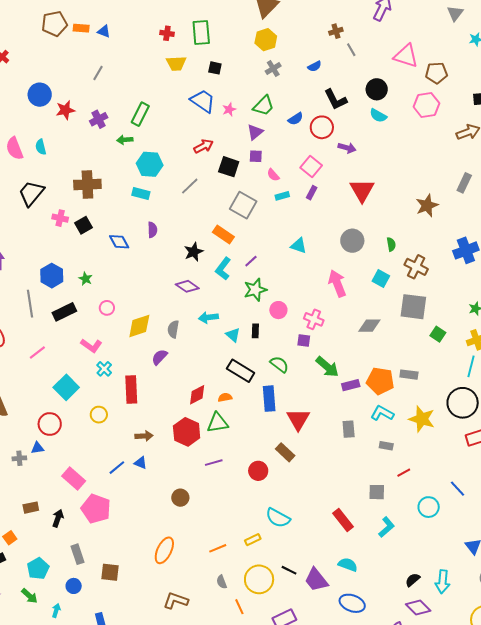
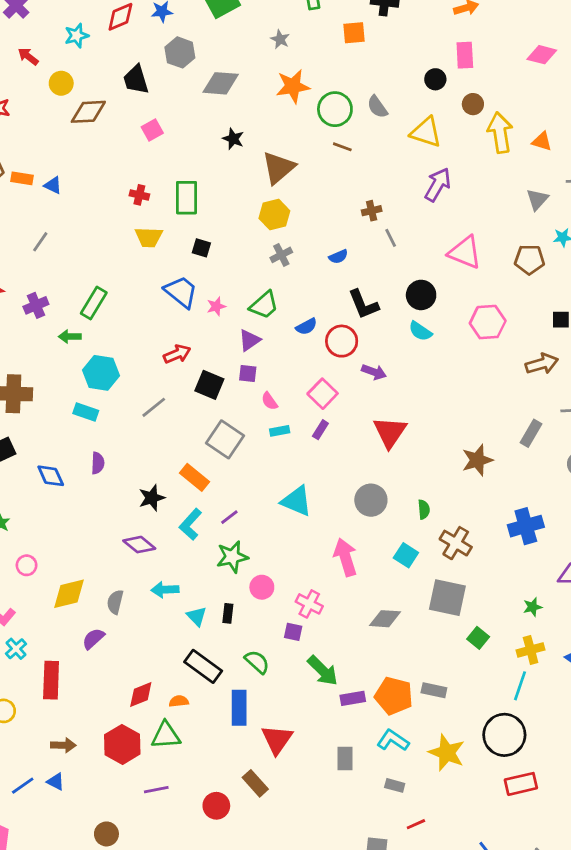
brown pentagon: (436, 73) -> (529, 260), moved
cyan triangle: (299, 246) -> (297, 501), size x1.4

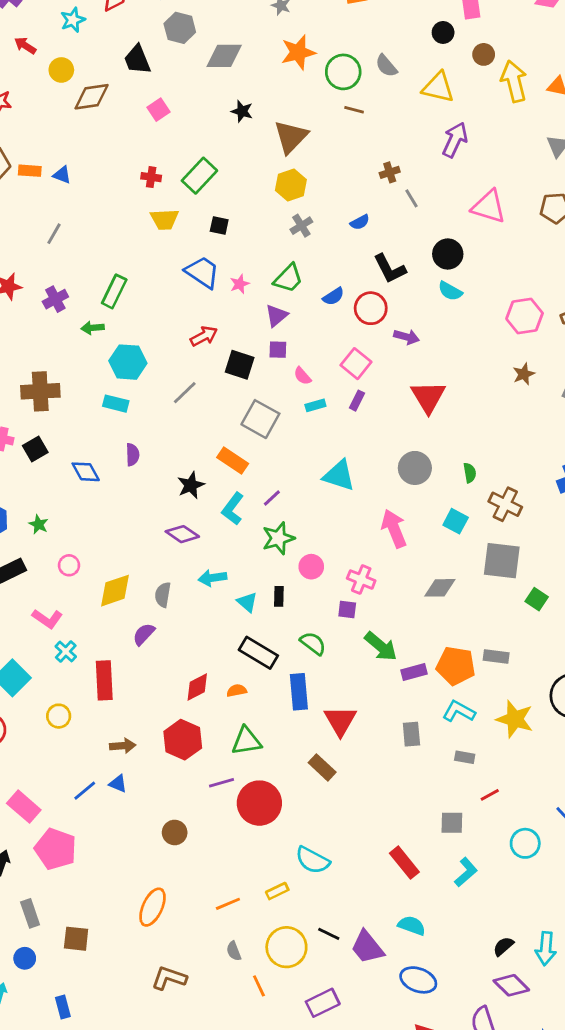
green rectangle: (186, 198) -> (199, 176), turned 48
pink hexagon: (488, 322) -> (525, 316), moved
brown star: (477, 460) -> (524, 374), moved, size x0.7
green triangle: (166, 735) -> (246, 741), moved
red circle: (216, 806) -> (259, 803), moved, size x1.6

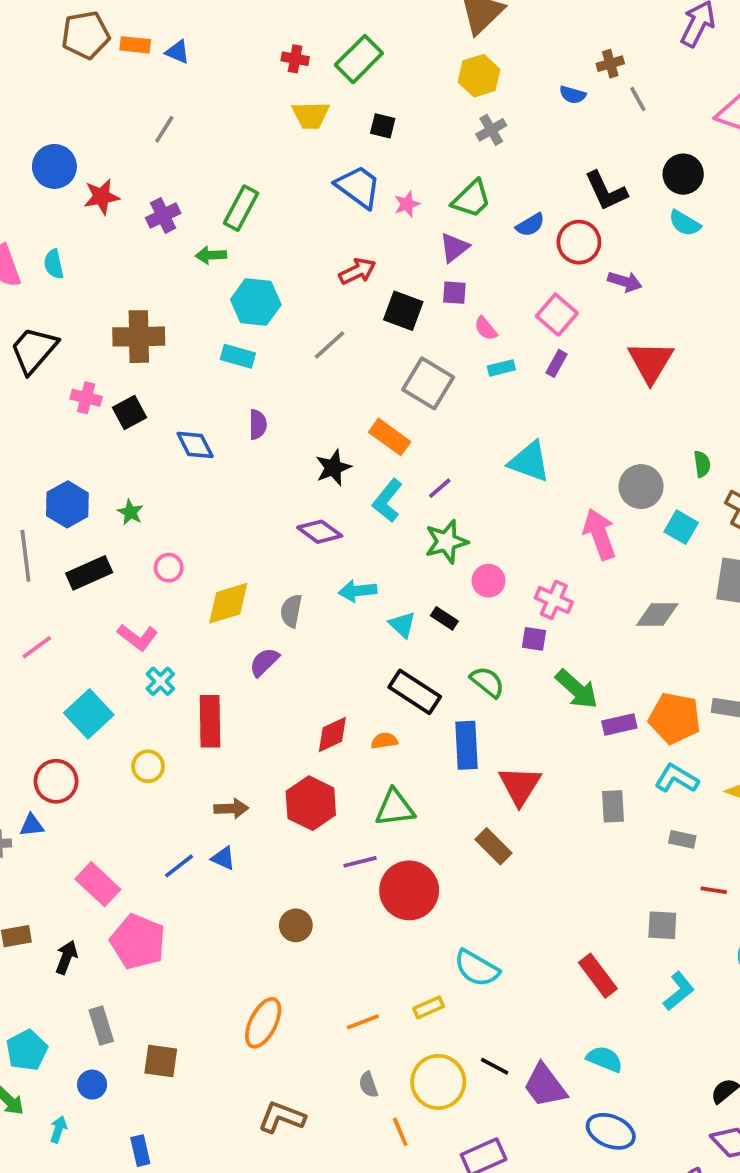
blue semicircle: (360, 222) -> (573, 95), moved, turned 42
gray circle: (415, 468) -> (641, 487), moved
black rectangle: (279, 596) -> (444, 618), turned -60
red line: (490, 795) -> (714, 890), turned 36

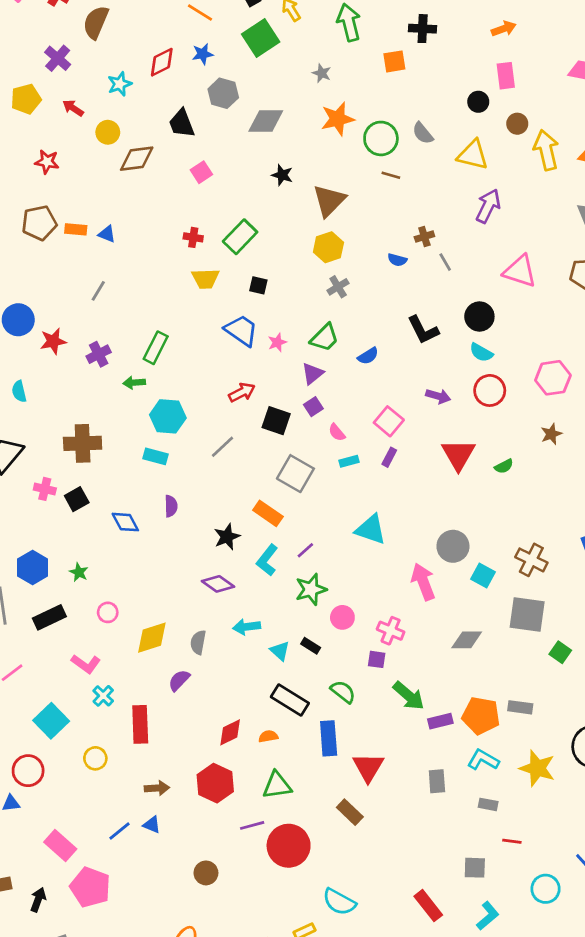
red circle: (579, 242) -> (490, 390), moved
purple square: (454, 293) -> (313, 407), turned -36
green semicircle: (702, 464) -> (504, 466), moved, turned 72

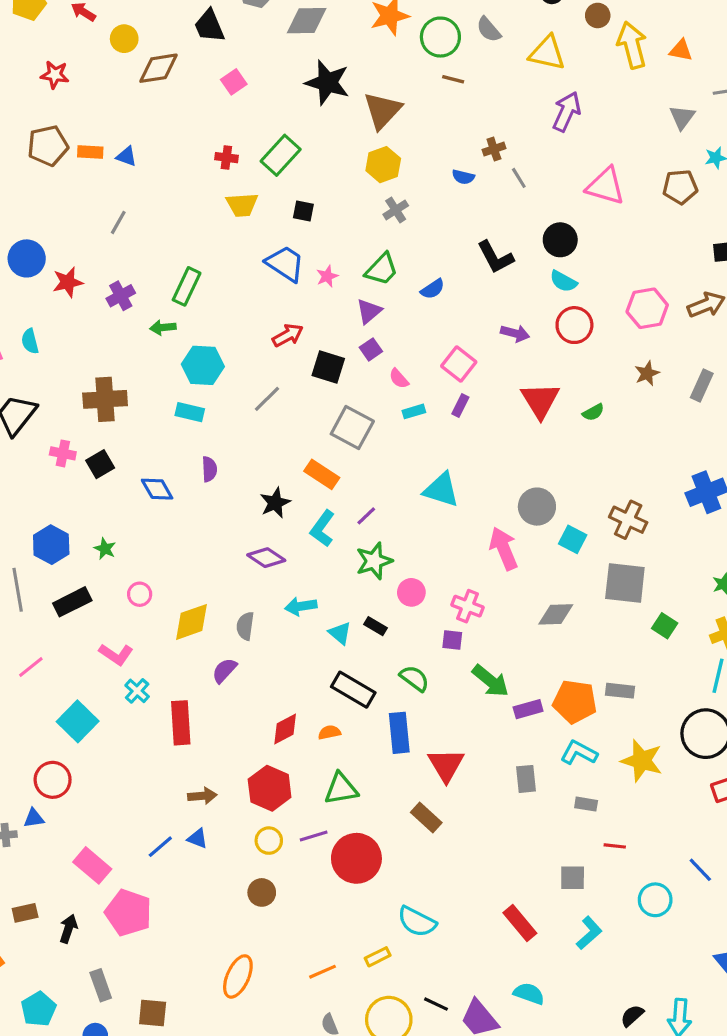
black star: (282, 175) -> (327, 83), size x1.8
yellow circle: (95, 758) -> (269, 841), moved

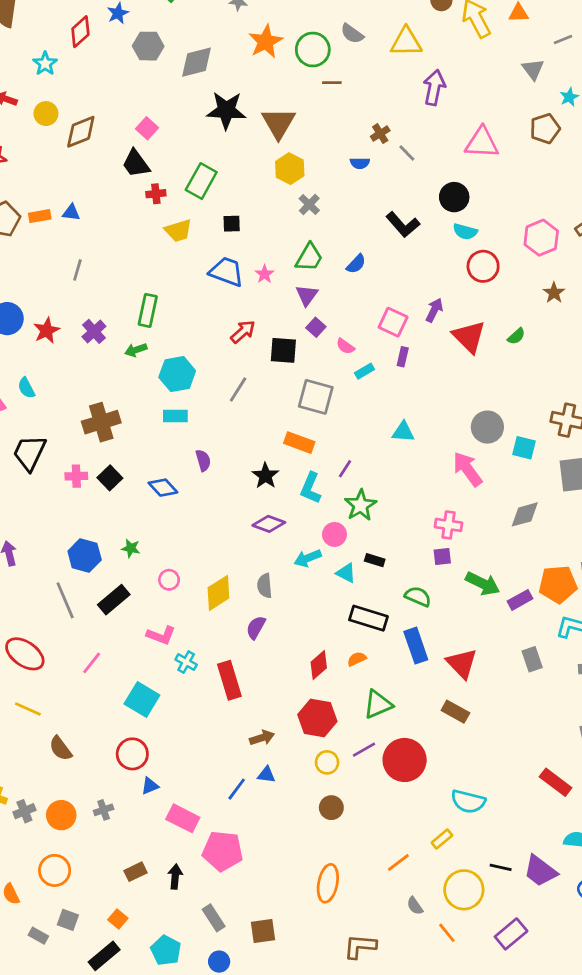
black trapezoid: (209, 26) -> (136, 163), moved
purple arrow: (515, 333) -> (434, 310), moved, turned -65
cyan triangle: (441, 490) -> (403, 432), size x0.7
pink circle: (411, 592) -> (334, 534), moved
blue triangle: (34, 818) -> (150, 786), moved

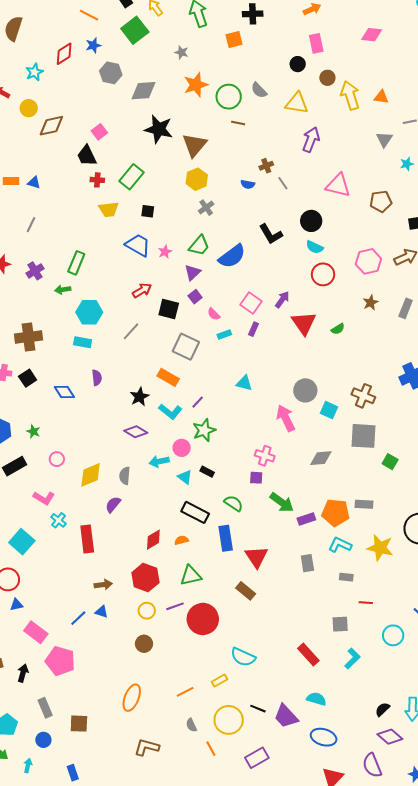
brown pentagon: (545, 129) -> (381, 201), moved
blue semicircle: (356, 264) -> (232, 256), size x1.8
cyan L-shape: (311, 488) -> (170, 411), turned -85

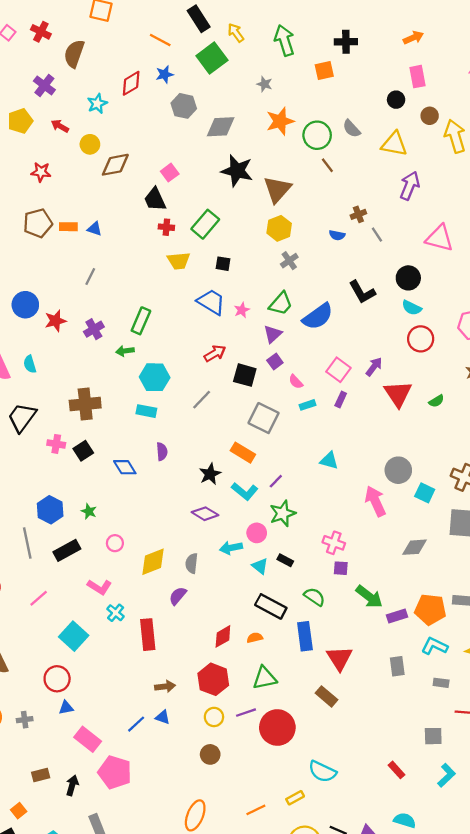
brown line: (238, 123) -> (327, 165), turned 40
pink cross: (265, 456) -> (334, 543), moved
red rectangle: (308, 655) -> (396, 770), size x0.7

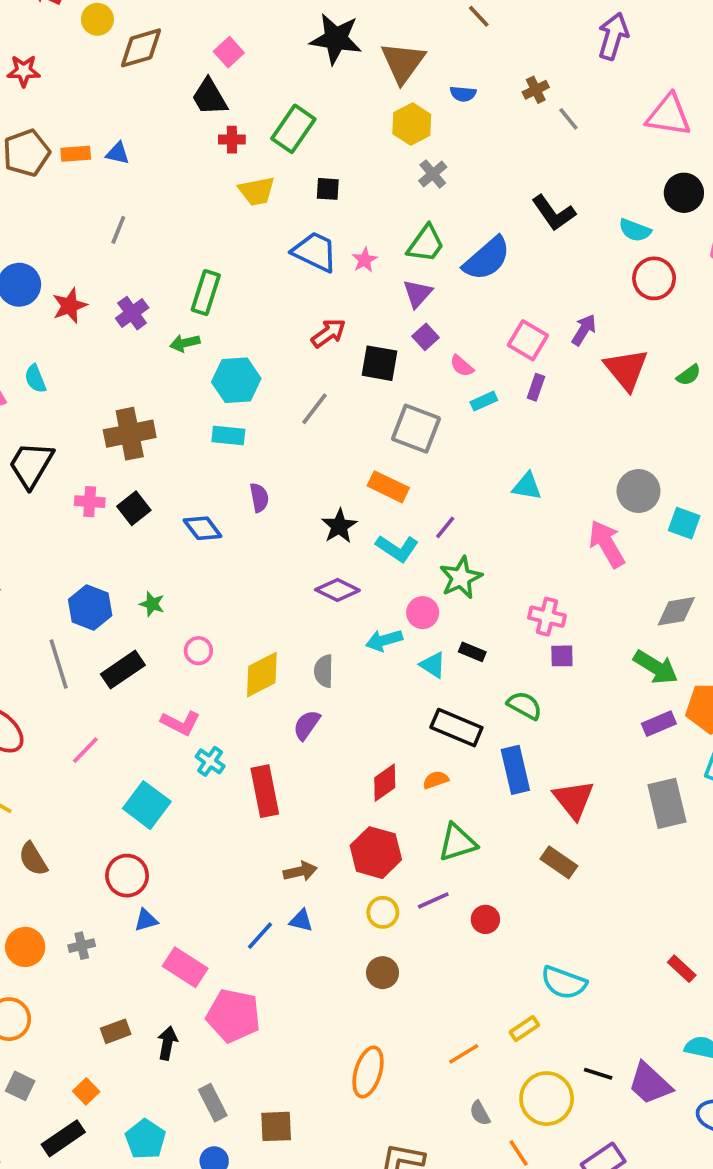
blue semicircle: (337, 235) -> (463, 94), moved
black circle: (408, 278) -> (684, 193), moved
green arrow: (369, 597) -> (656, 667), moved
gray rectangle: (397, 666) -> (667, 803), size x1.5
red circle: (277, 728) -> (485, 919), size x0.5

